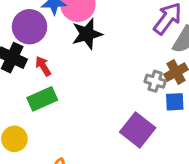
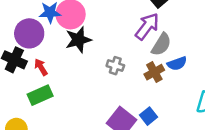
gray cross: (155, 81) -> (115, 66), moved
blue square: (175, 102) -> (149, 116), moved, turned -36

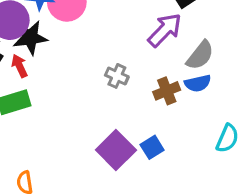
black star: (78, 40) -> (30, 38), moved
gray semicircle: (161, 44) -> (200, 55), moved

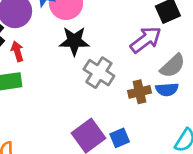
black star: (30, 38) -> (74, 41), moved
gray cross: (117, 76) -> (99, 73), size x1.5

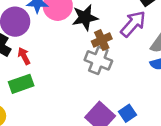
black star: (74, 41) -> (85, 18), moved
brown cross: (139, 92) -> (102, 40), moved

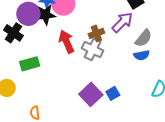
black star: (85, 18) -> (45, 15), moved
red arrow: (24, 56) -> (66, 42), moved, size x1.6

